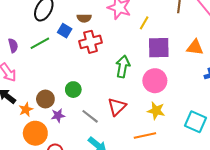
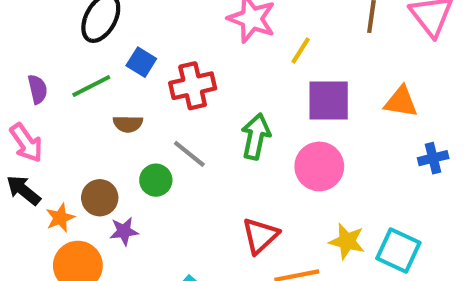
brown semicircle: (84, 18) -> (128, 124), moved
red triangle: (117, 107) -> (260, 236), moved
yellow star: (156, 111) -> (347, 241), moved
gray line: (90, 116) -> (189, 154), moved

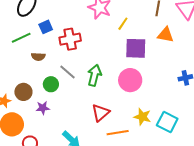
blue square: (141, 62) -> (46, 27), turned 32
orange triangle: (401, 102) -> (165, 35), moved
green arrow: (256, 136) -> (94, 75), moved
purple star: (124, 231) -> (43, 108), moved

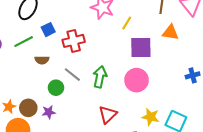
brown circle: (23, 92) -> (28, 108), moved

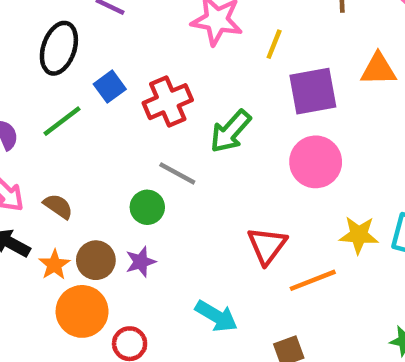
orange triangle: (170, 32) -> (378, 69), moved
brown semicircle: (42, 60) -> (58, 206), moved, turned -136
green arrow: (100, 77) -> (231, 131), moved, turned -140

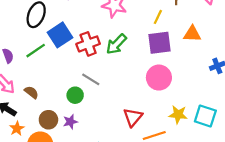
yellow line: (274, 44) -> (158, 17), moved
blue square: (110, 87) -> (60, 35), size x1.6
green arrow: (231, 131) -> (116, 44), moved
orange star: (54, 265) -> (17, 129), moved

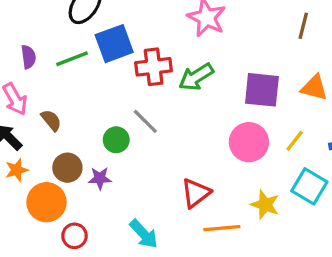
yellow line: (158, 17) -> (295, 141), moved
cyan square: (205, 116) -> (309, 186), moved

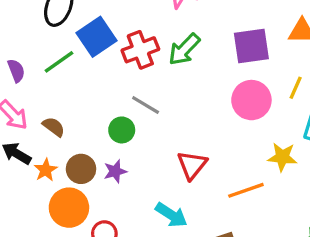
orange star: (17, 170) -> (46, 170), moved
red triangle: (196, 193) -> (192, 165), moved

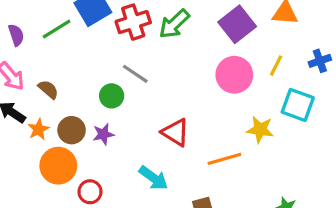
purple square: (251, 46) -> (237, 24), turned -33
red triangle: (192, 165) -> (175, 132), turned -40

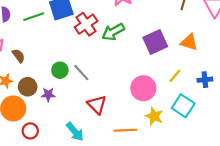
red cross: (133, 22) -> (86, 24), turned -30
gray line: (135, 74) -> (81, 73), moved
pink circle: (234, 75) -> (143, 88), moved

